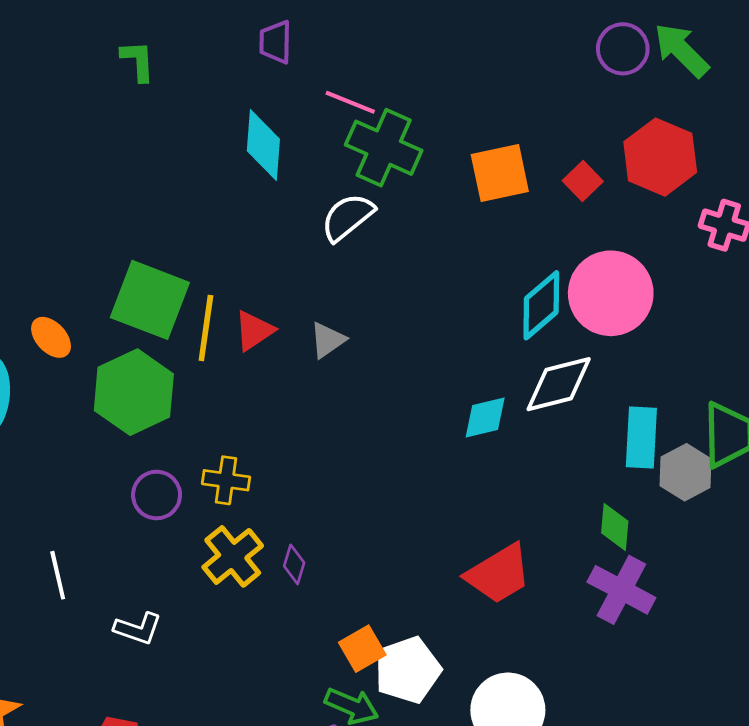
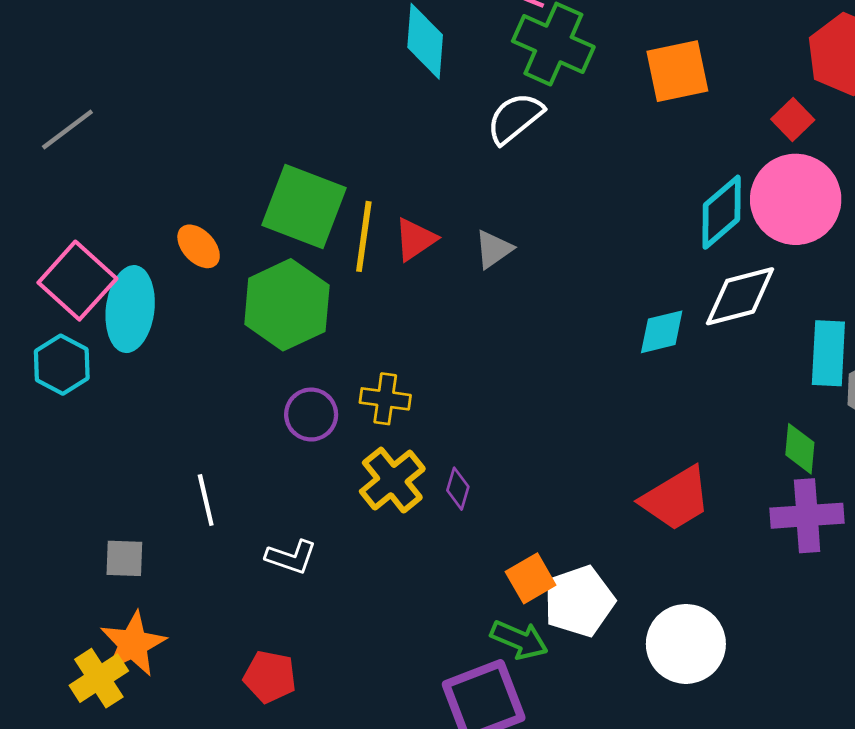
red square: (583, 181) -> (793, 120), moved
purple cross: (621, 590) -> (807, 516), turned -32

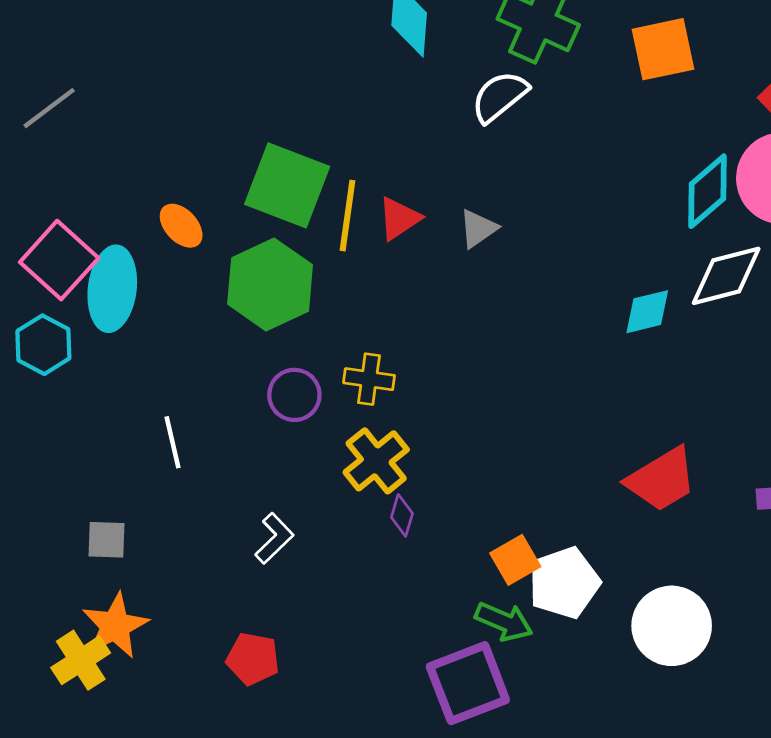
purple diamond: (458, 489) -> (402, 515), moved
white line: (206, 500) -> (172, 442), moved
white L-shape: (291, 557) -> (274, 538), turned -63

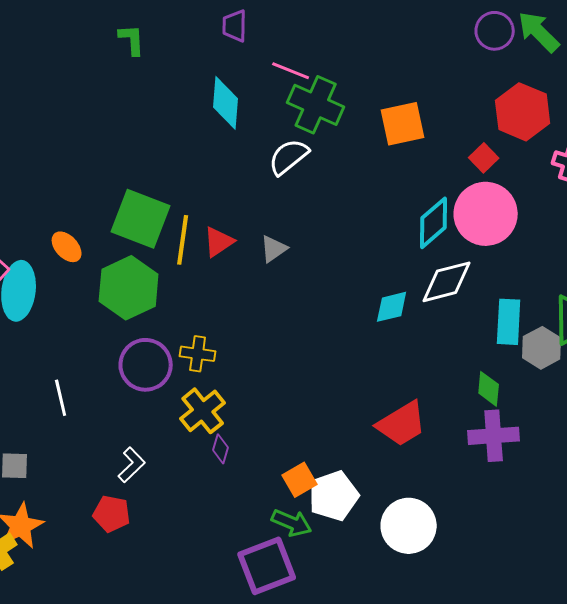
purple circle: (294, 395) -> (146, 365), size x1.4
red pentagon: (253, 659) -> (112, 514), moved

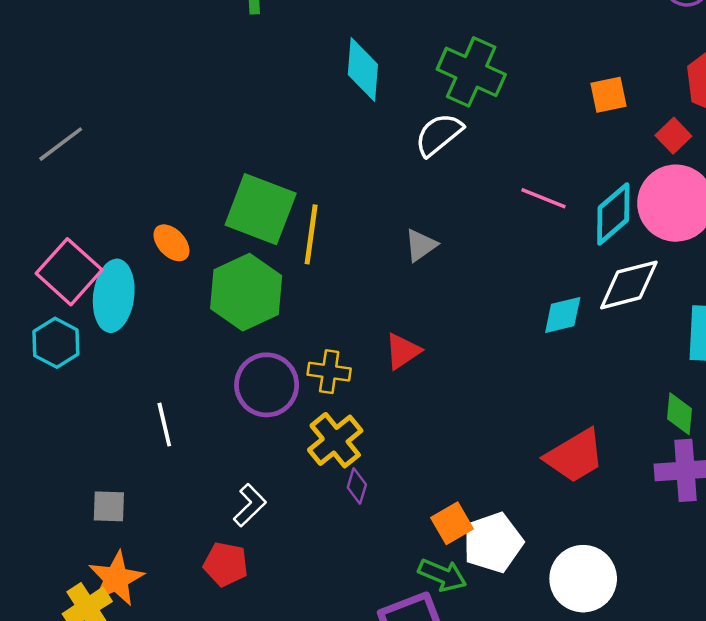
pink line: (291, 71) -> (543, 198), moved
orange square: (403, 124) -> (608, 95), moved, size x0.7
red triangle: (219, 242) -> (403, 351), moved

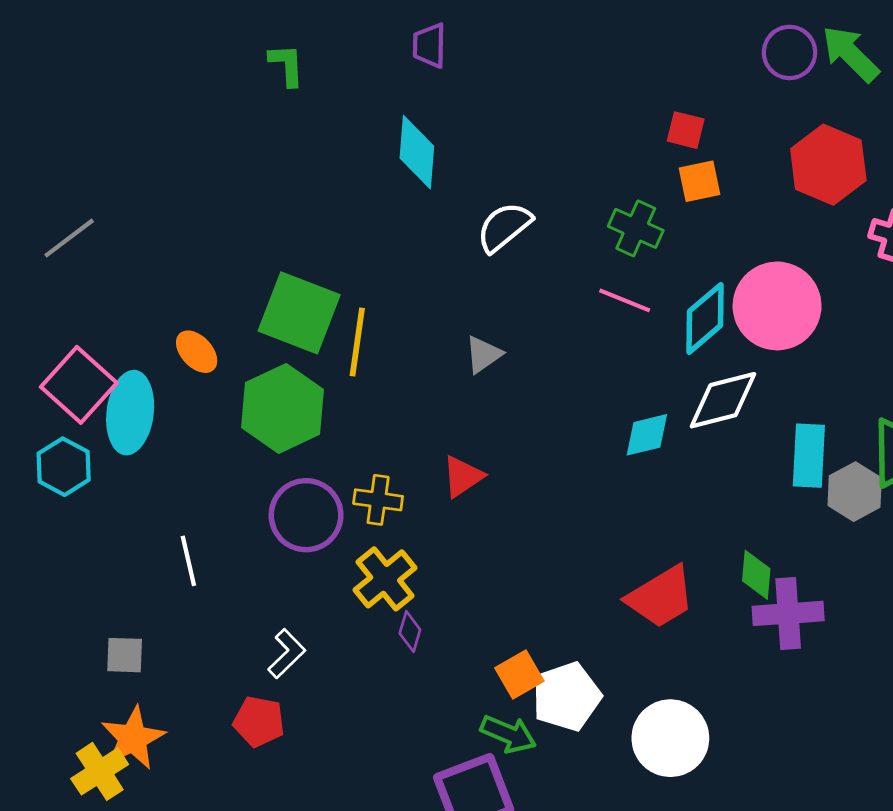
green cross: (471, 72) -> (636, 228), moved, size x0.7
red square: (673, 136) -> (686, 130), moved, turned -32
green diamond: (679, 414) -> (756, 575), moved

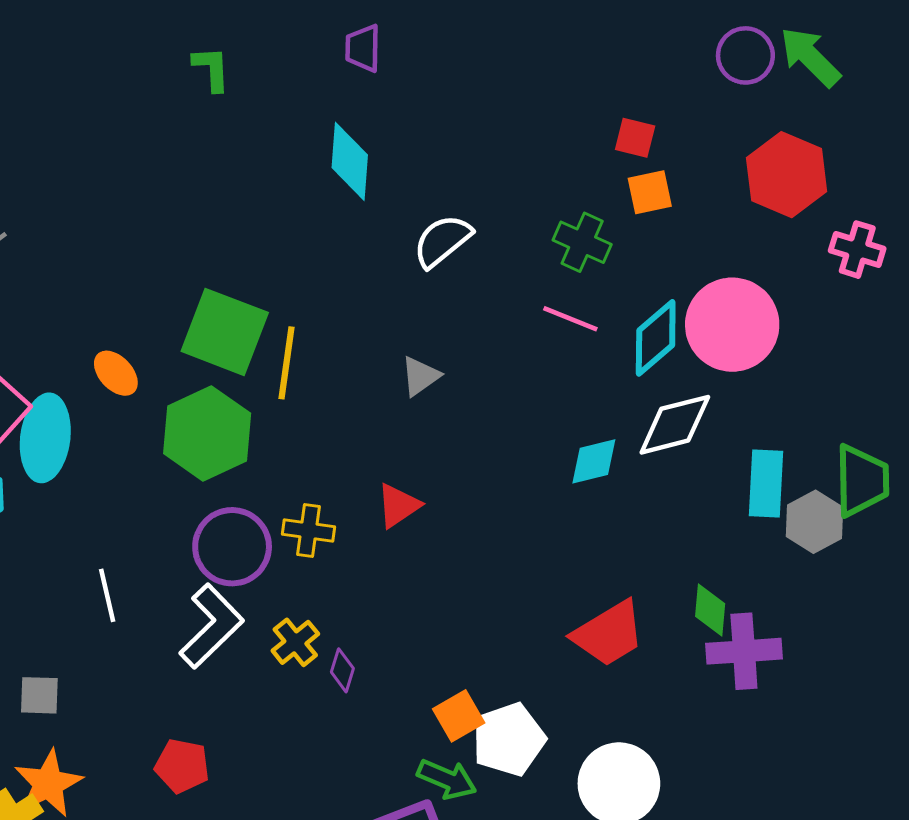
yellow cross: (385, 579) -> (295, 642), moved, size x0.7
white L-shape: (287, 654) -> (211, 626), moved, size x1.6

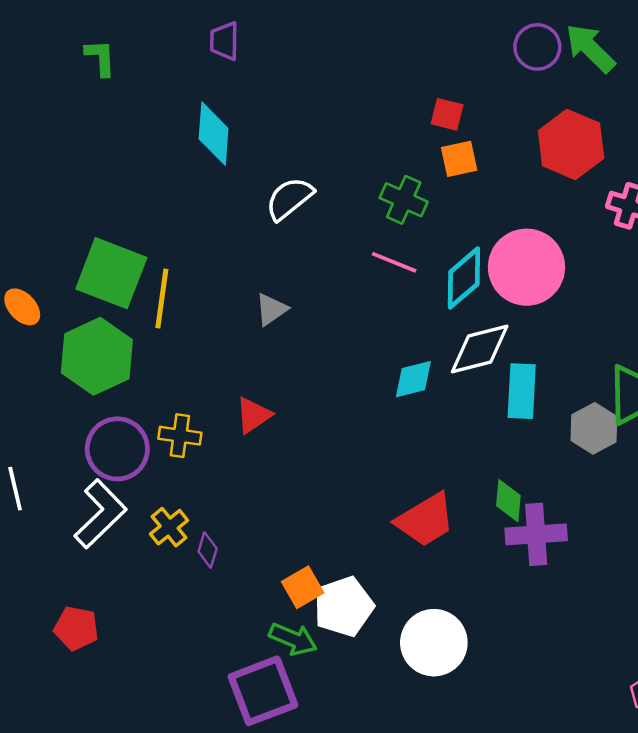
cyan rectangle: (766, 483) -> (522, 391), moved

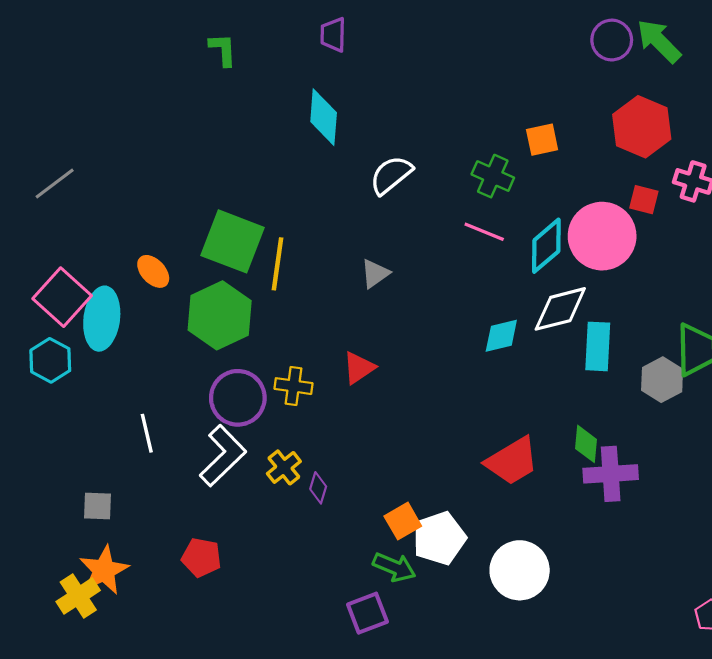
red square: (447, 114) -> (644, 200), moved
purple square: (263, 691) -> (367, 613), size x0.7

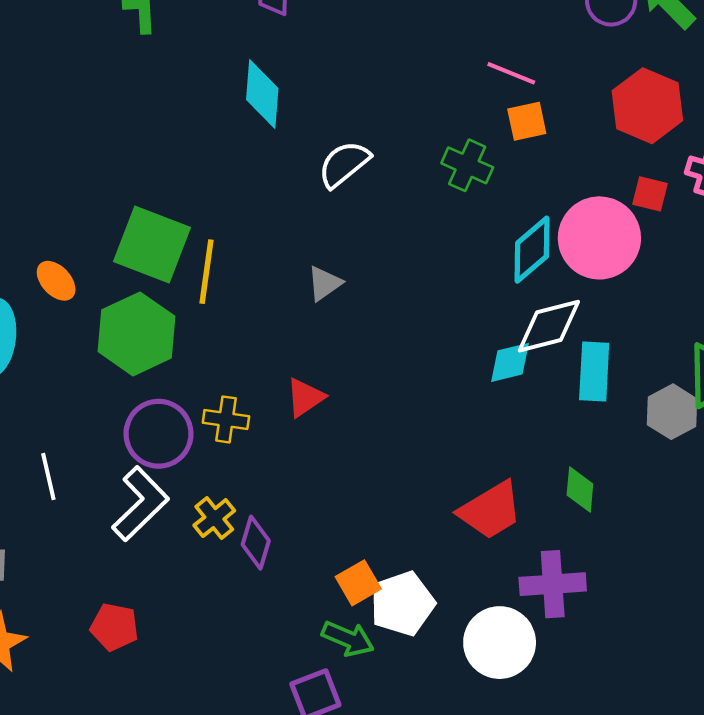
pink line: (484, 232) -> (511, 73), moved
cyan diamond: (501, 336) -> (510, 362), moved
purple cross: (611, 474) -> (553, 584), moved
purple diamond: (318, 488) -> (256, 543), size x1.4

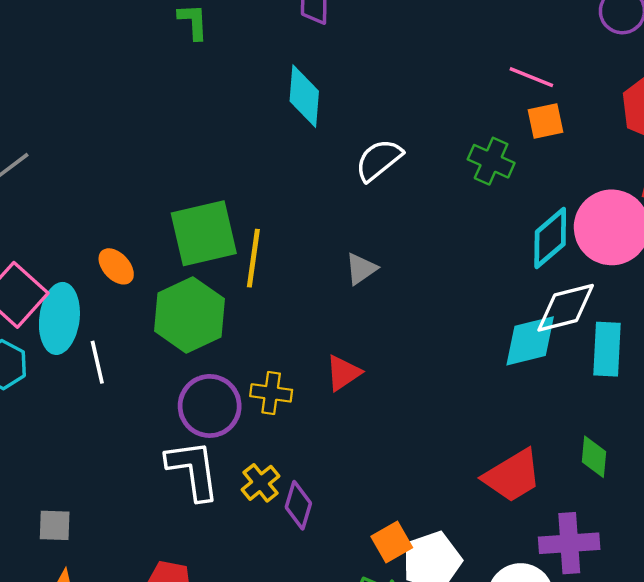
green square: (152, 244) -> (204, 233), turned -34
cyan diamond: (510, 362) -> (530, 341), size x1.4
white line: (48, 477) -> (97, 362), moved
white L-shape: (140, 504) -> (193, 470), turned -54

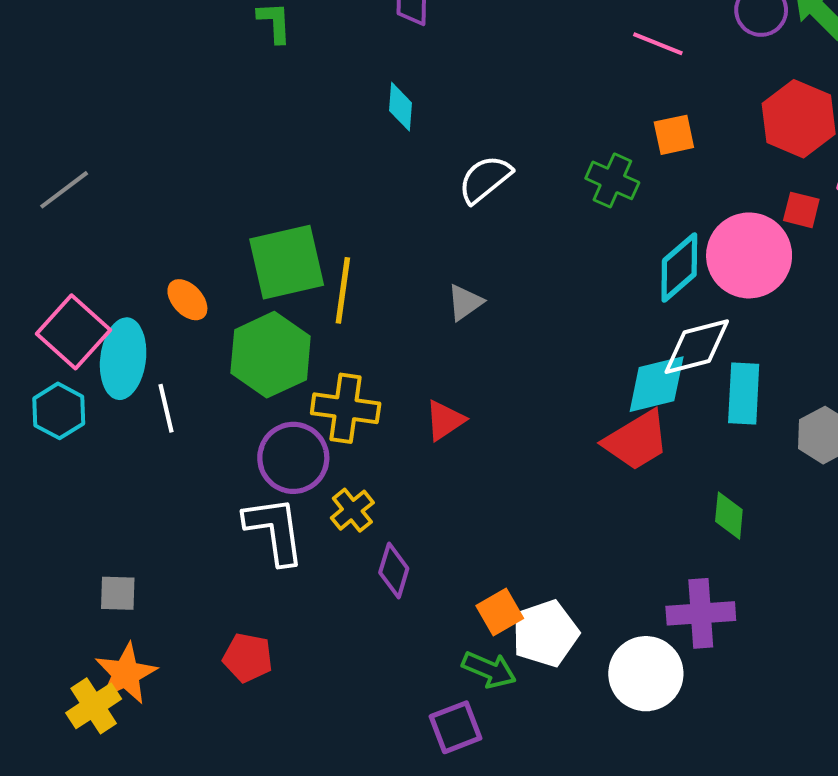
pink line: (531, 77) -> (658, 44), moved
cyan diamond: (304, 96) -> (401, 107), size x0.7
yellow cross: (271, 393) -> (346, 408), moved, size x1.4
red trapezoid: (512, 476) -> (636, 440), moved
yellow cross: (260, 483) -> (352, 510), moved

